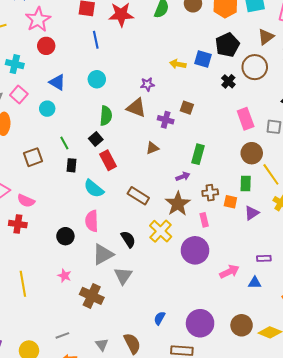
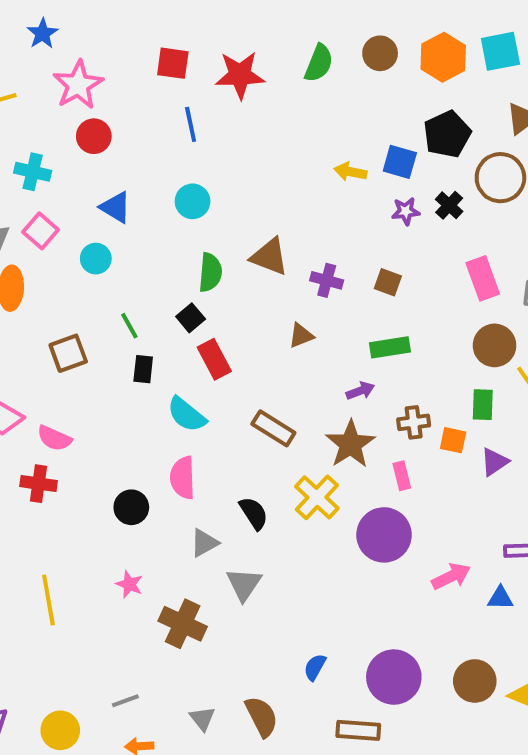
purple star: (147, 84) -> (406, 211), moved
brown square: (187, 108) -> (388, 282), moved
green rectangle: (198, 154) -> (390, 347), turned 66
gray triangle: (103, 254) -> (204, 543), size x0.7

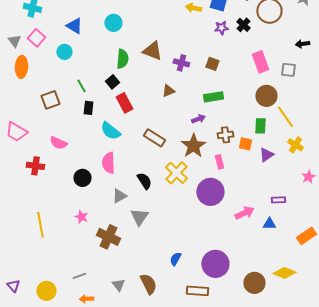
pink semicircle: (54, 438) -> (58, 143), moved
brown circle: (475, 681) -> (254, 283), moved

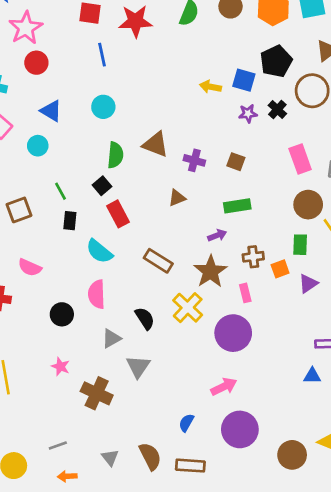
orange square: (245, 144) -> (280, 269), turned -32
pink arrow: (244, 213) -> (224, 387), moved
brown rectangle: (197, 291) -> (190, 466), moved

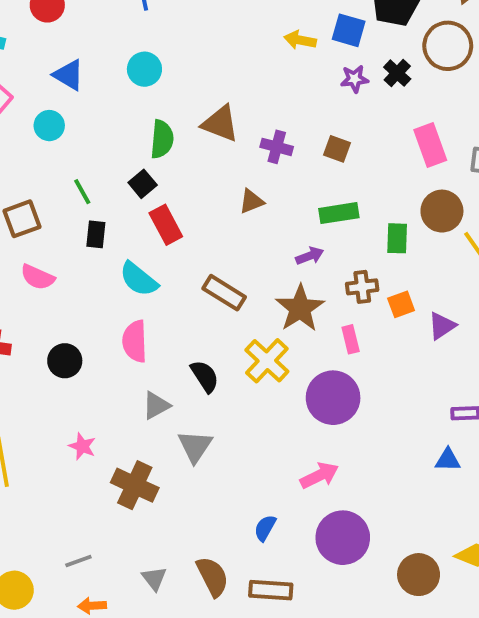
green rectangle: (300, 245) -> (397, 238), moved
pink semicircle: (30, 267) -> (38, 277), moved
black circle: (62, 314) -> (65, 361), moved

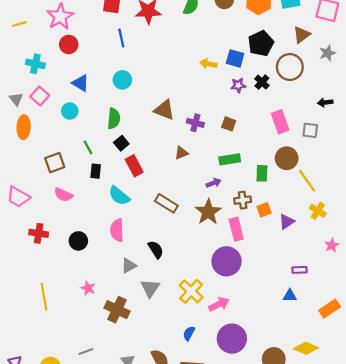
green semicircle: (162, 139) -> (114, 119), moved
pink rectangle: (351, 339) -> (236, 229), size x1.5
yellow cross: (267, 361) -> (191, 291), moved

